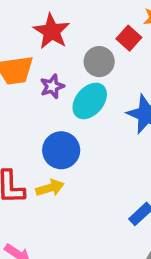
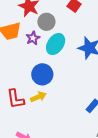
gray circle: (99, 62) -> (46, 22), moved

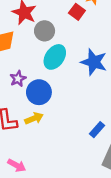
purple star: (33, 38) -> (18, 79), moved

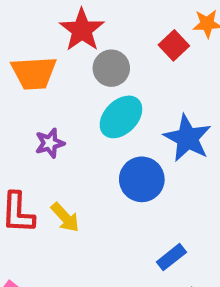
blue circle: (39, 92) -> (142, 179), moved
yellow arrow: (34, 118) -> (65, 217), turned 60

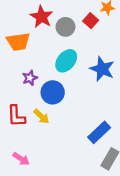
gray circle: (111, 68) -> (65, 27), moved
blue circle: (142, 179) -> (53, 92), moved
blue rectangle: (171, 257) -> (99, 132), size x1.5

